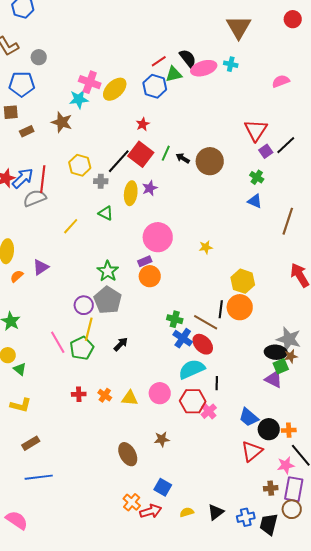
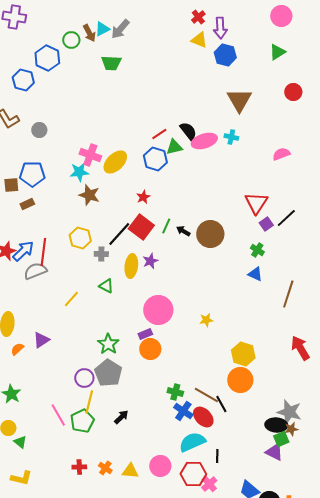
blue pentagon: (22, 84) -> (32, 174), moved
brown star: (62, 122) -> (89, 195), moved
black line: (221, 309) -> (221, 404), moved, turned -36

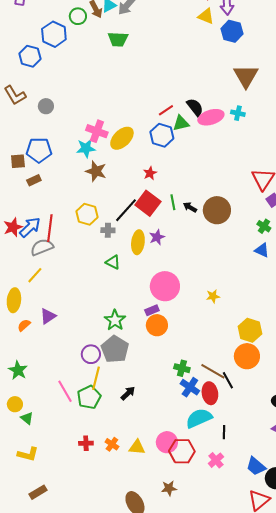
green line: (166, 226) -> (173, 202), turned -35
yellow line: (71, 299) -> (35, 275), moved
red ellipse: (203, 417) -> (210, 393), turned 35
red hexagon: (193, 474) -> (182, 451), moved

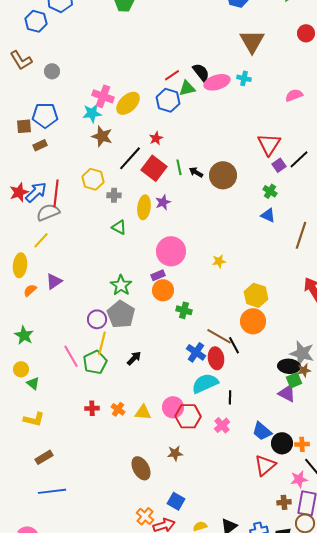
black line: (126, 210) -> (130, 158), moved
green cross: (182, 368) -> (184, 310), moved

